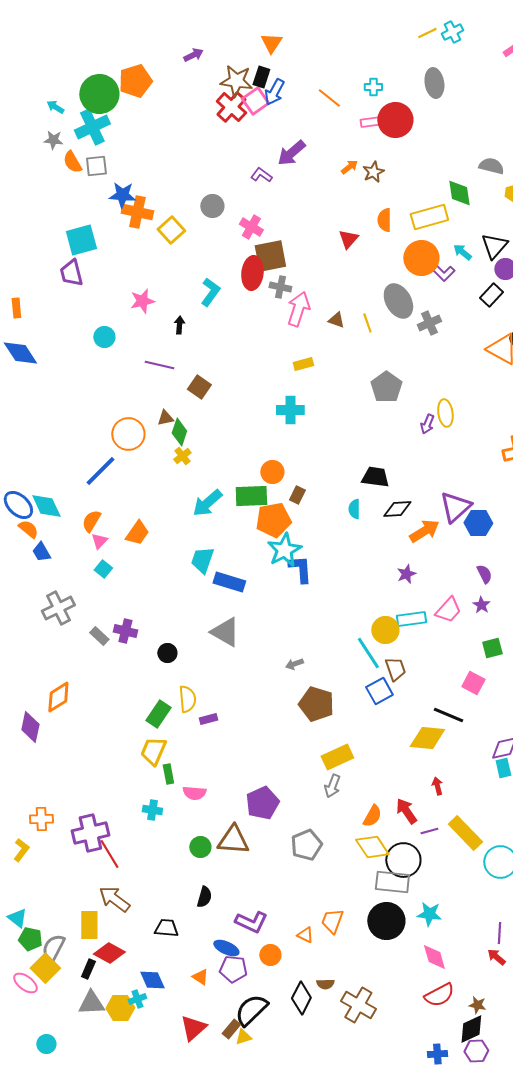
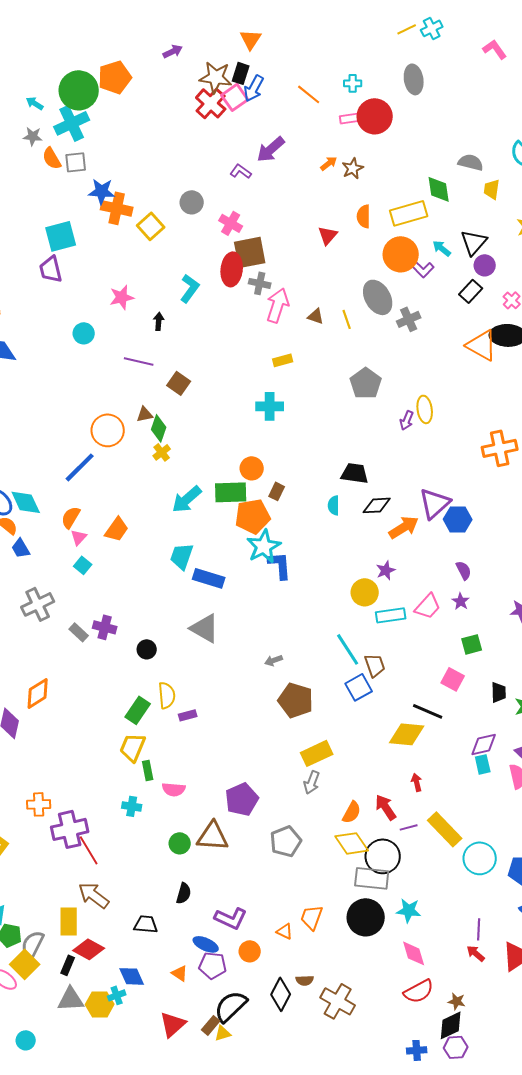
yellow circle: (385, 630) -> (365, 592), moved
orange cross: (41, 819) -> (39, 804), moved

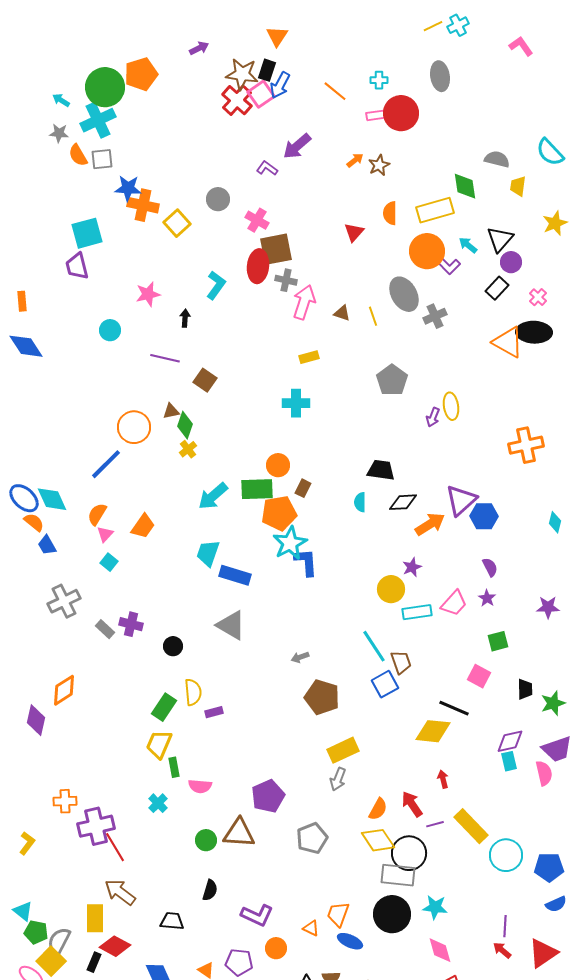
cyan cross: (132, 806) -> (158, 803), turned 36
blue ellipse: (206, 944) -> (350, 941), moved

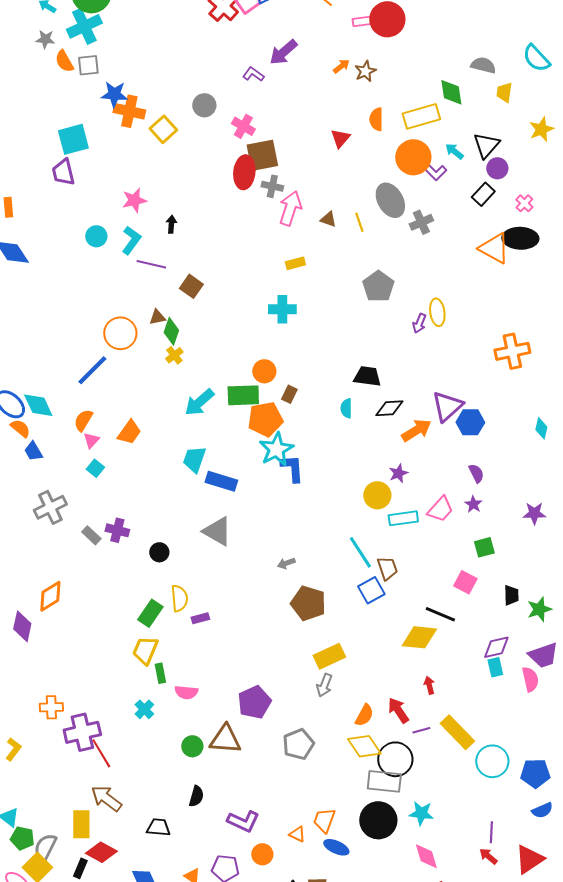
cyan L-shape: (216, 285) -> (131, 240), moved

